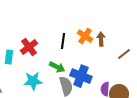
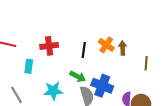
red cross: (29, 47) -> (49, 46), moved, turned 30
brown line: (124, 54) -> (146, 63), turned -48

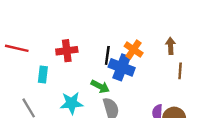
brown arrow: (123, 48) -> (171, 46), moved
blue cross: (102, 86) -> (122, 67), moved

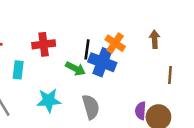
brown line: (180, 71) -> (170, 75), moved
green arrow: (100, 86) -> (76, 69), moved

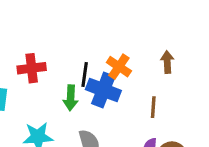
green arrow: (76, 69) -> (71, 98), turned 66
brown line: (170, 75) -> (153, 107), moved

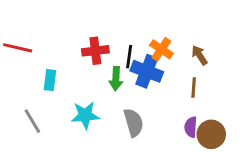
brown arrow: (167, 62) -> (199, 55), moved, turned -30
red cross: (32, 68) -> (95, 51), moved

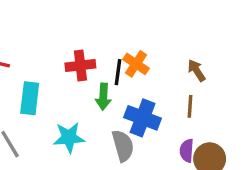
orange cross: (161, 49) -> (136, 64), moved
blue cross: (147, 71) -> (143, 118), moved
cyan rectangle: (50, 80) -> (30, 98), size x1.4

